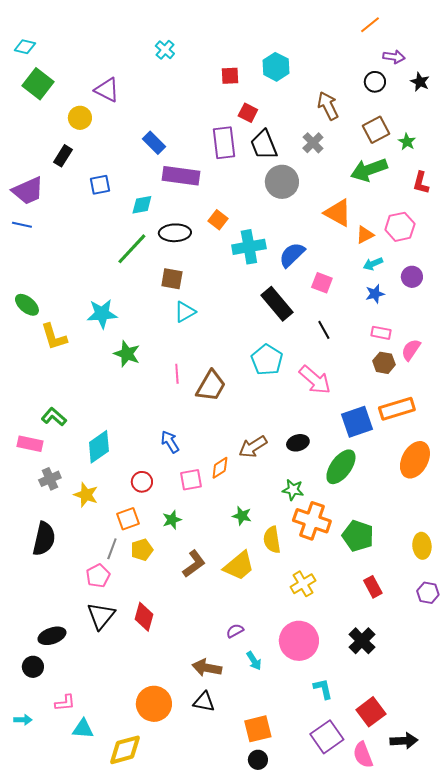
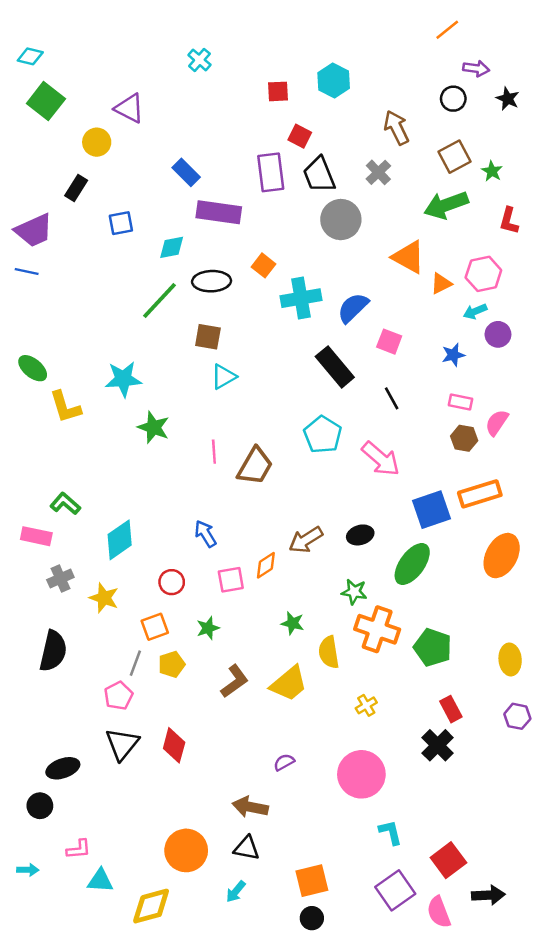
cyan arrow: (373, 264) -> (475, 311), moved
yellow cross: (303, 584) -> (366, 705), size x0.7
black cross: (362, 641) -> (438, 745), moved
cyan arrow: (254, 661) -> (236, 892), moved, turned 72

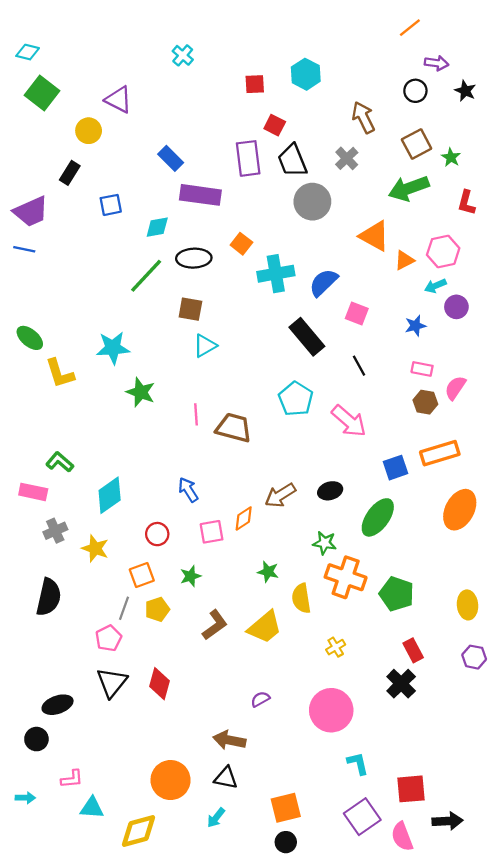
brown trapezoid: (255, 466) -> (234, 428), turned -105
blue square: (432, 510) -> (395, 468), size x0.7
red square: (448, 860) -> (411, 789), turned 32

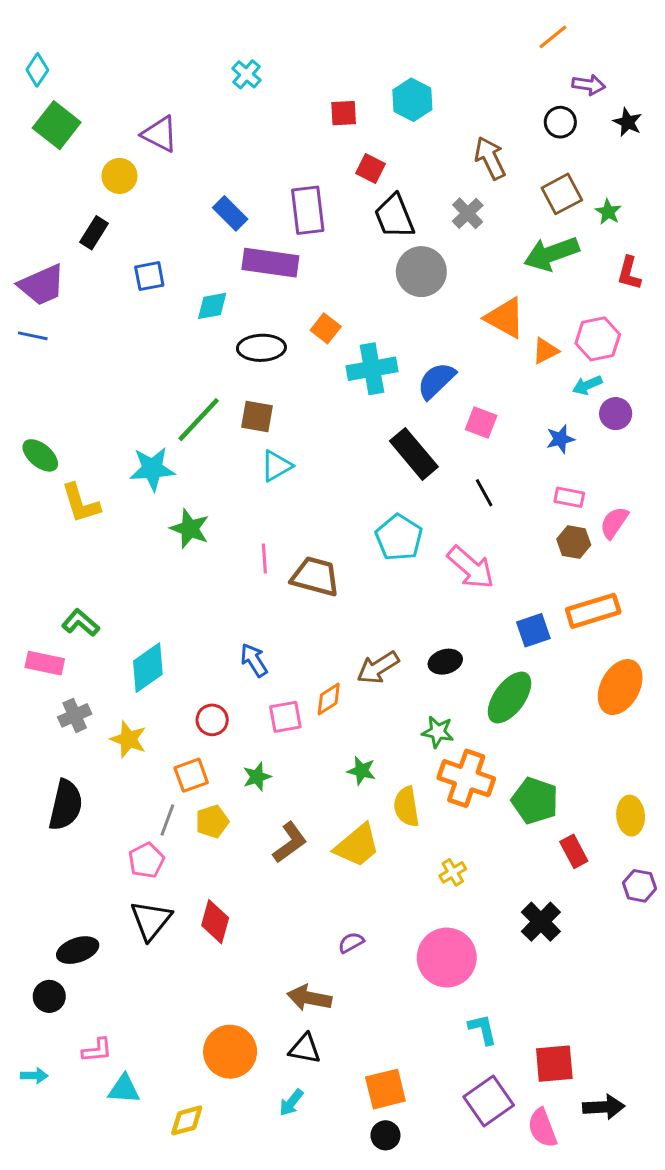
cyan diamond: (28, 52) -> (37, 70), turned -70
purple rectangle: (248, 158) -> (308, 210), moved
green line: (146, 276) -> (199, 420), moved
red rectangle: (413, 650) -> (574, 851), moved
yellow diamond: (138, 831) -> (187, 1120), size x0.7

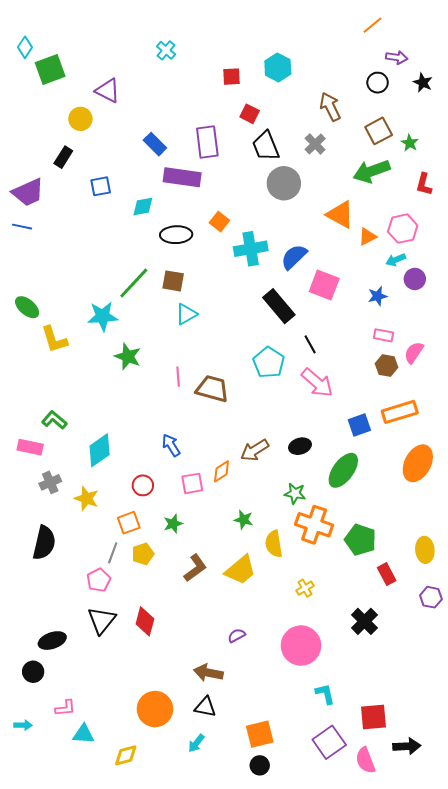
green square: (57, 125) -> (50, 69), moved, turned 32
pink square: (481, 423) -> (324, 285), size x1.4
black line: (484, 493) -> (310, 344), moved

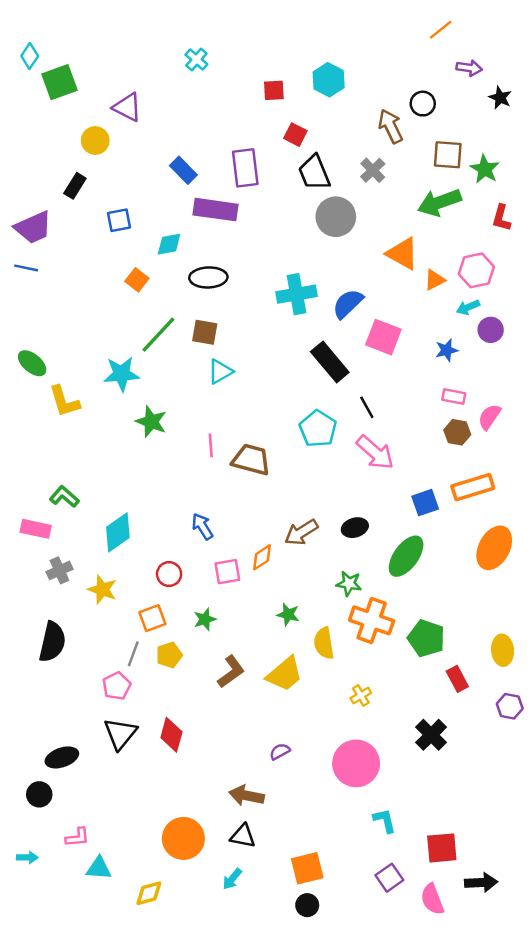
black circle: (378, 83) -> (423, 104), moved
brown square: (379, 131) -> (448, 155), turned 32
green star: (410, 143) -> (485, 169), size x1.4
orange square: (219, 222) -> (137, 280), moved
purple square: (329, 742) -> (389, 878), size x0.7

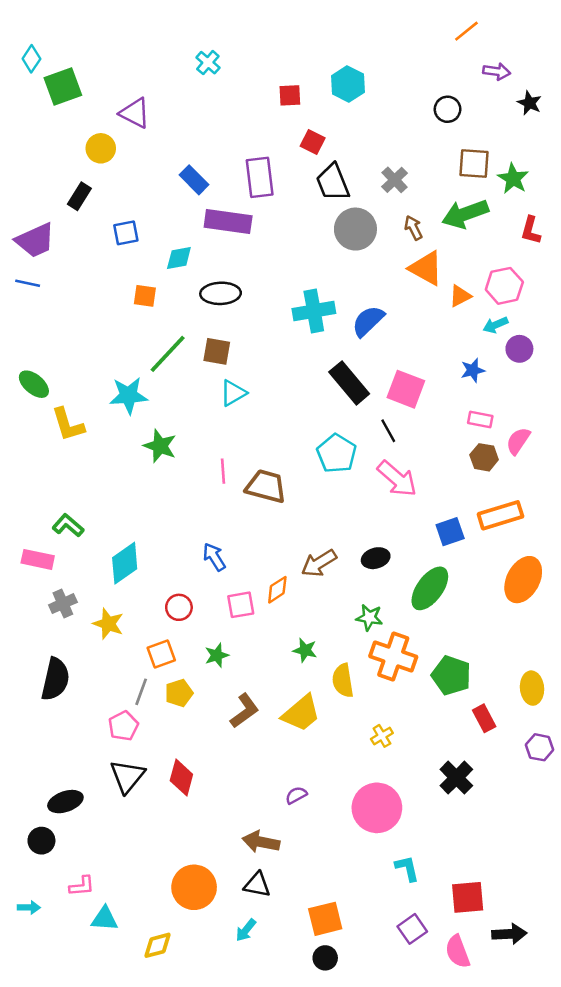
brown arrow: (391, 126) -> (413, 228), moved, size x0.7
orange square: (137, 280) -> (145, 296), turned -30
pink square: (383, 337) -> (406, 389), moved

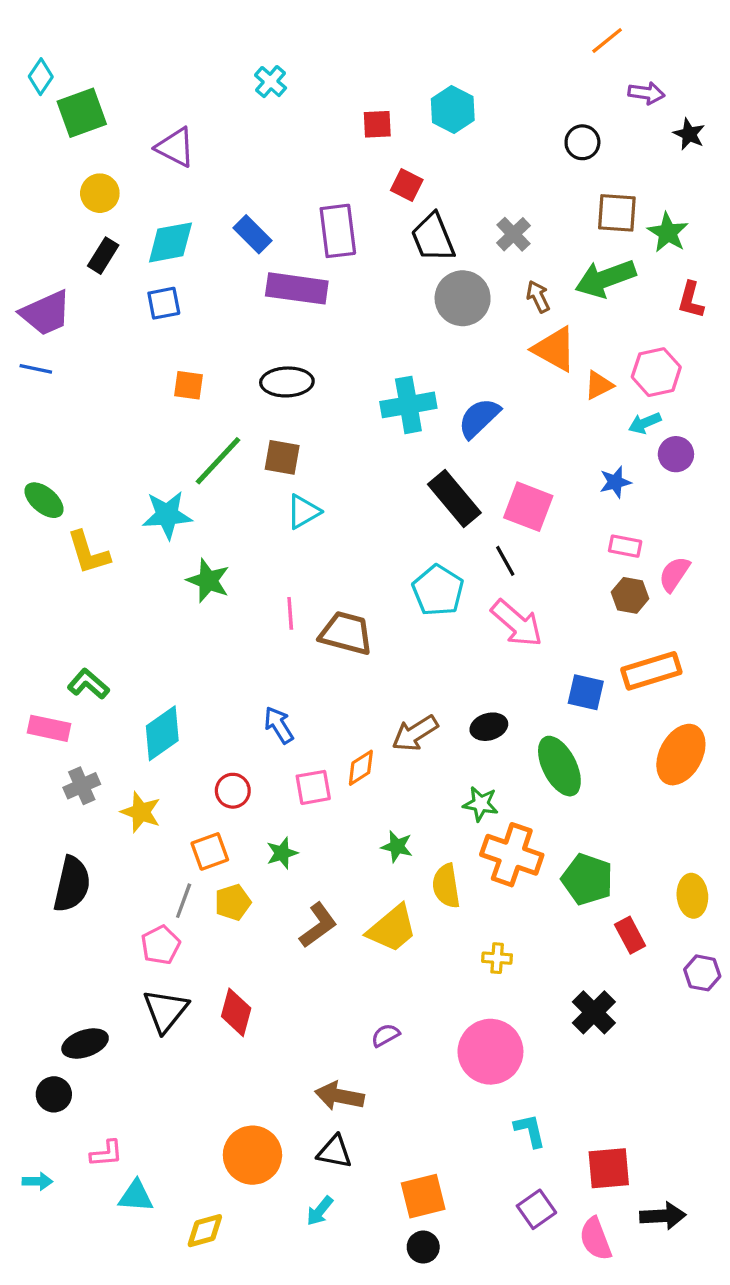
yellow circle: (101, 148) -> (100, 193), moved
cyan diamond: (179, 258) -> (170, 242), moved, size x1.4
blue square: (450, 532) -> (586, 692), turned 32
green ellipse: (430, 588) -> (559, 766), turned -63
yellow cross: (382, 736) -> (497, 958), turned 35

